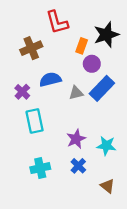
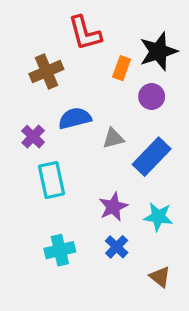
purple circle: (92, 64) -> (152, 97), moved
blue rectangle: (102, 88) -> (152, 157), moved

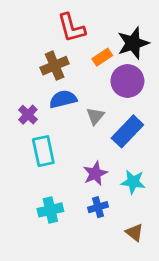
orange rectangle: (122, 68) -> (102, 57), turned 36
brown cross: (46, 71) -> (55, 66), moved
purple circle: (152, 97) -> (127, 81), size x1.5
gray triangle: (113, 138) -> (95, 116), turned -36
blue cross: (117, 247) -> (98, 207), turned 30

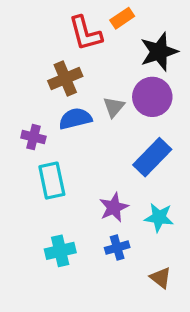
orange rectangle: (102, 57) -> (122, 18), moved
purple cross: (28, 115) -> (33, 137), turned -30
gray triangle: (95, 116) -> (114, 107), moved

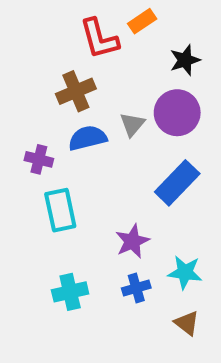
black star: (159, 52) -> (185, 60), size x0.7
cyan star: (159, 217) -> (185, 272), moved

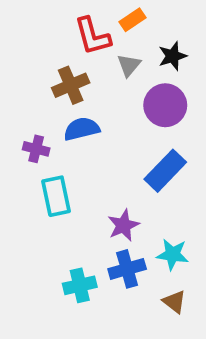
gray triangle: (132, 124) -> (129, 65), moved
blue cross: (136, 288) -> (127, 269), size x1.4
cyan cross: (70, 292) -> (80, 285), moved

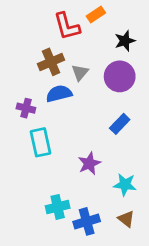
gray triangle: (129, 65) -> (80, 72), moved
blue rectangle: (165, 171) -> (120, 124), size x0.7
blue cross: (127, 269) -> (87, 221), moved

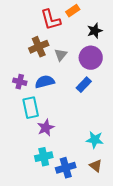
blue semicircle: (59, 94) -> (45, 82), moved
blue rectangle: (120, 124) -> (84, 85), moved
purple star: (89, 163) -> (46, 128), moved

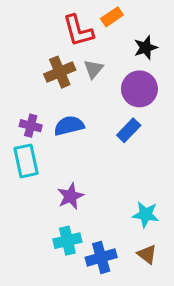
gray triangle: (61, 55) -> (93, 69), moved
cyan rectangle: (31, 108) -> (26, 161), moved

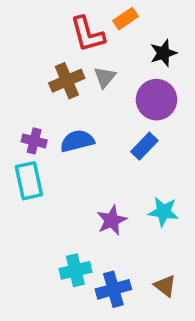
purple star: (70, 196) -> (112, 220), moved
cyan star: (146, 215) -> (163, 212), moved

